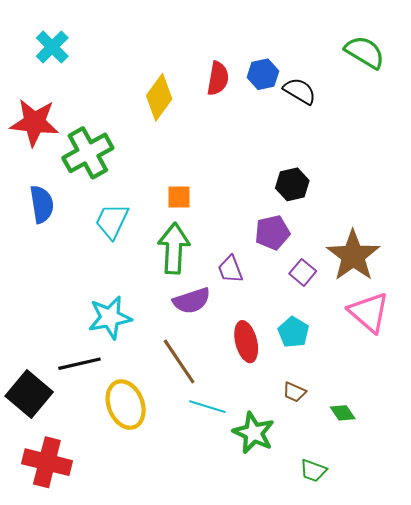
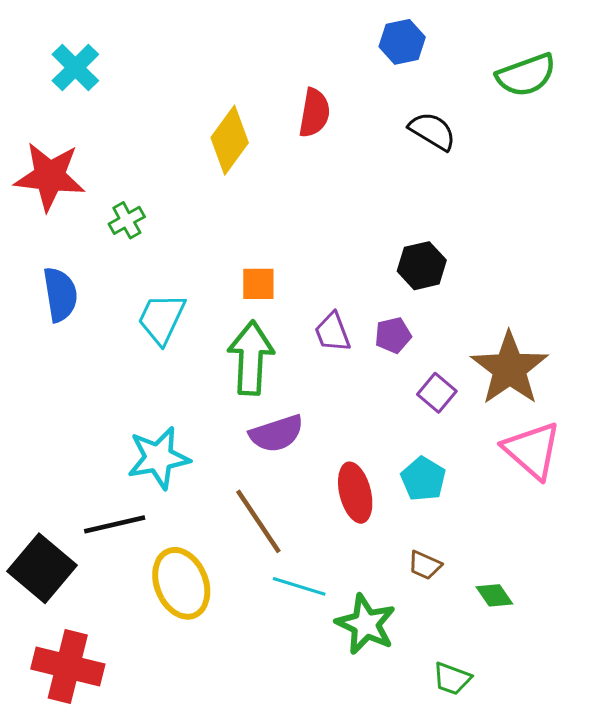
green semicircle: (365, 52) -> (526, 75), turned 129
blue hexagon: (263, 74) -> (402, 42), moved
green cross: (88, 153) -> (127, 220), size x0.5
purple pentagon: (272, 233) -> (393, 335), size x0.7
purple trapezoid: (230, 269) -> (332, 332), moved

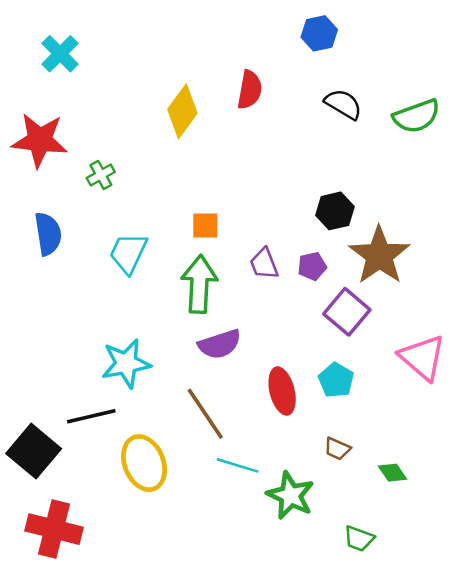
green semicircle: (526, 75) -> (417, 116), moved
brown star: (509, 369) -> (379, 255), moved
purple square: (437, 393) -> (347, 312), size x1.5

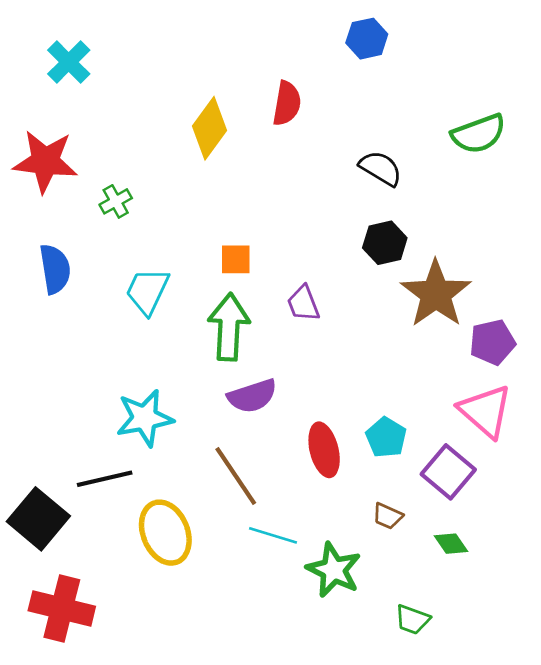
black semicircle: (343, 104) -> (381, 168), moved
purple pentagon: (312, 266) -> (492, 342), moved, size x1.4
purple square: (347, 312) -> (448, 472), moved

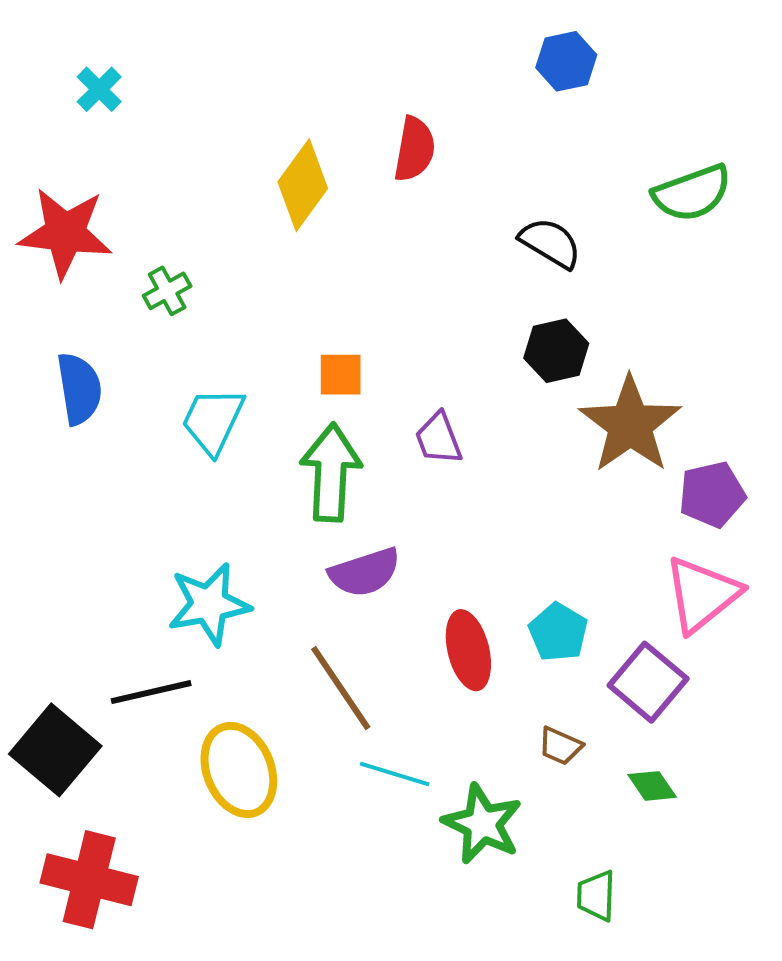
blue hexagon: (367, 39) -> (566, 61), moved
cyan cross: (69, 62) -> (99, 89), size x0.7
pink triangle: (486, 411) -> (702, 594), turned 40
green trapezoid: (412, 620) -> (596, 896), turned 72

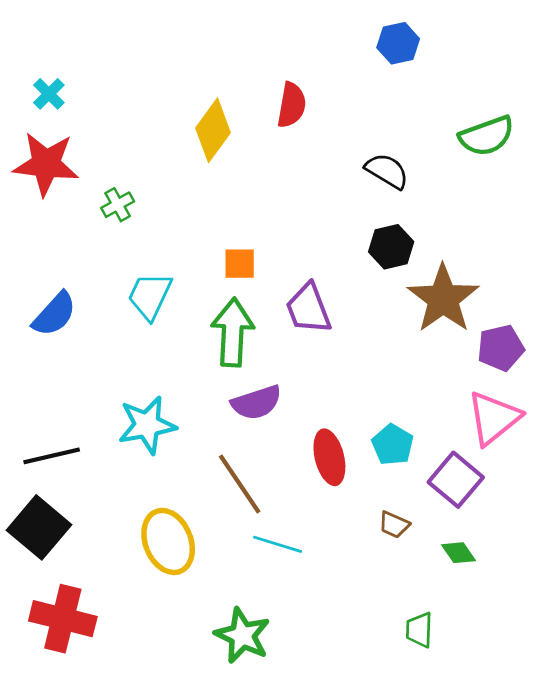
cyan cross: (99, 89) -> (49, 94), moved
blue semicircle: (79, 389) -> (54, 314), moved, turned 51
purple trapezoid: (439, 439) -> (308, 309), size x1.4
black line: (151, 692) -> (52, 456), moved
green star: (482, 824) -> (242, 635), moved

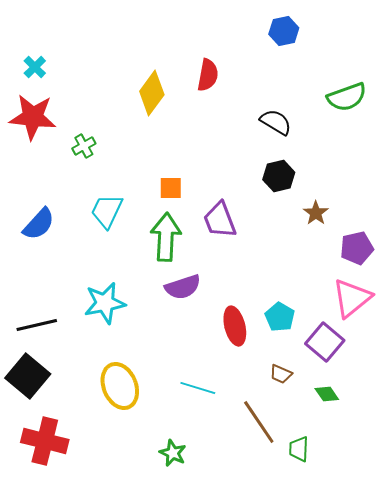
brown star: (443, 299) -> (316, 213), size x0.5
brown line: (240, 484) -> (259, 422), moved
green star: (242, 635) -> (173, 453), size x0.7

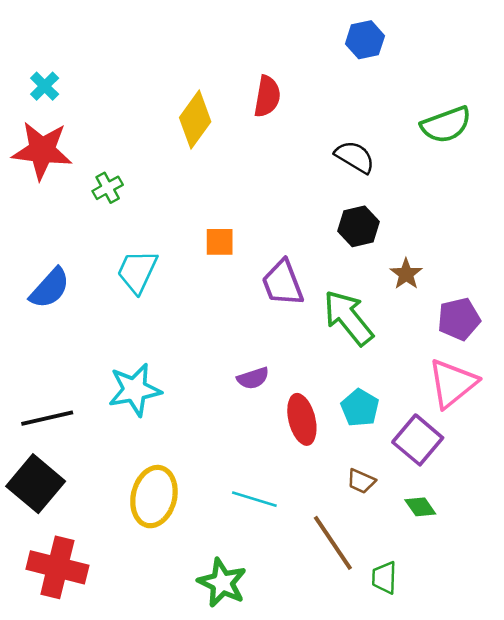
green arrow: (166, 237) -> (348, 318), moved, turned -42
purple semicircle: (183, 287) -> (253, 378), moved, size x0.7
yellow ellipse: (120, 386) -> (154, 497), turned 36
green star: (173, 453) -> (222, 583), size x1.4

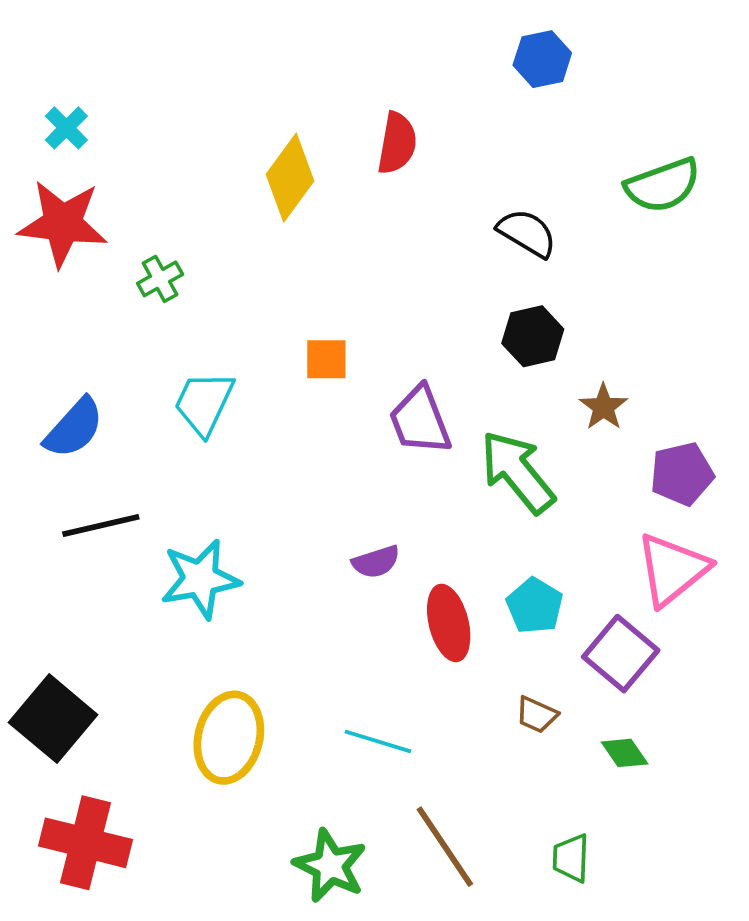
black line: (47, 418) -> (101, 525), moved
brown line: (333, 543) -> (445, 847), moved

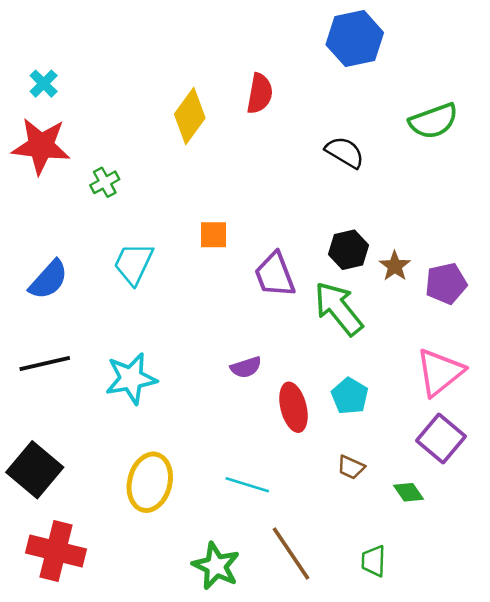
blue hexagon: (542, 59) -> (355, 39), size x1.5
black hexagon: (533, 336) -> (348, 250), moved
purple pentagon: (682, 474) -> (446, 284), moved
black line: (101, 525) -> (45, 363), moved
purple square: (621, 654) -> (441, 438), moved

